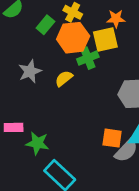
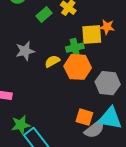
orange star: (116, 19) -> (107, 27), moved
orange hexagon: (73, 38) -> (78, 67), moved
green star: (37, 143) -> (21, 125), moved, turned -30

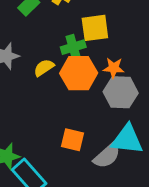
orange star: (107, 27) -> (114, 68), moved
orange square: (84, 117) -> (72, 140), moved

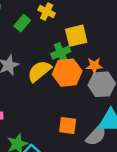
yellow semicircle: (44, 68) -> (39, 71), size x1.5

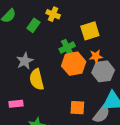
yellow square: (76, 36) -> (90, 31), moved
yellow semicircle: (39, 71) -> (37, 79), moved, turned -60

